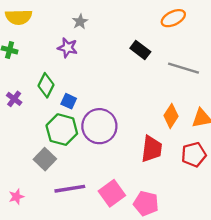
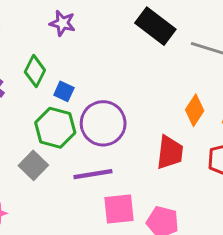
black rectangle: (140, 50) -> (155, 26), size x1.5
purple line: (70, 189) -> (93, 174), moved
pink square: (112, 193) -> (119, 209), turned 30

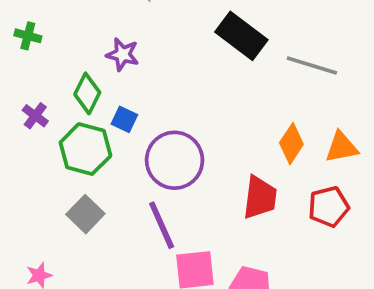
purple star: (62, 23) -> (123, 54), moved
green hexagon: (55, 128) -> (85, 149), moved
purple line: (93, 174) -> (162, 225), turned 75

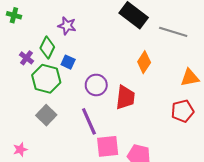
purple cross: (35, 116) -> (26, 58), moved
orange diamond: (291, 144) -> (144, 62), moved
purple circle: (175, 160) -> (96, 85), size x0.7
red trapezoid: (260, 197) -> (125, 97), moved

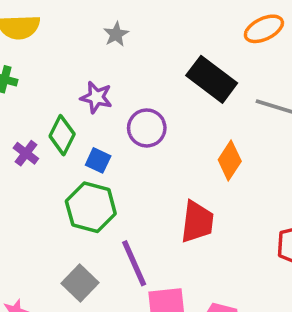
green hexagon: (46, 79) -> (91, 207), moved
purple circle: (96, 85) -> (147, 128), moved
gray square: (46, 115) -> (80, 283), moved

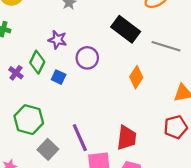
green hexagon: (91, 207) -> (29, 120), moved
red trapezoid: (197, 222) -> (127, 138), moved

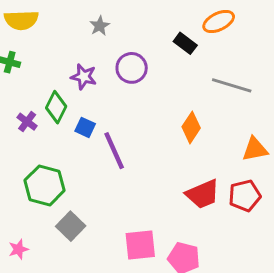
black rectangle: (126, 29) -> (185, 43), moved, size x0.6
purple circle: (87, 58) -> (132, 68), moved
purple line: (80, 138) -> (114, 151), moved
red trapezoid: (127, 138) -> (203, 194), moved, turned 60

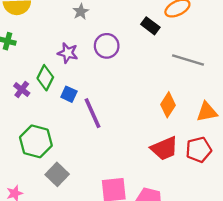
orange diamond: (191, 127) -> (168, 105), moved

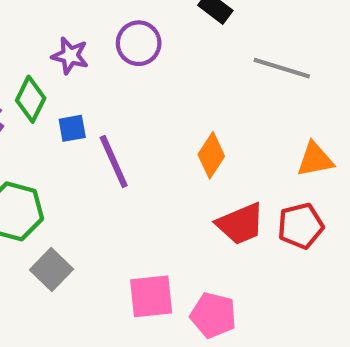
blue square: (69, 94) -> (72, 128), turned -35
orange diamond: (168, 105) -> (211, 155), moved

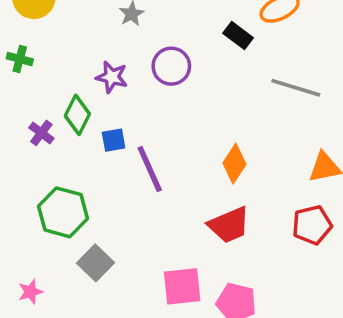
red trapezoid: (240, 224) -> (229, 225), moved

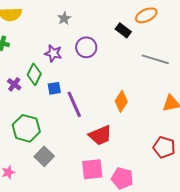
red trapezoid: (229, 225) -> (100, 135), moved
red pentagon: (312, 225) -> (164, 147), moved, turned 30

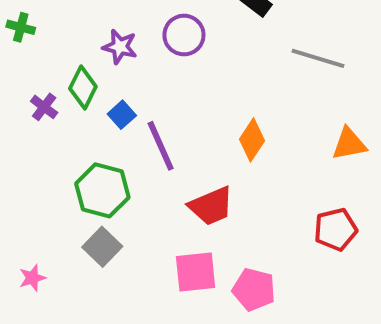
blue square: (54, 88) -> (122, 115), turned -32
green hexagon: (26, 128) -> (102, 190), moved
red pentagon: (164, 147) -> (335, 229), turned -30

